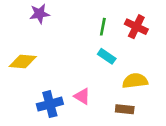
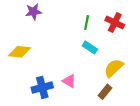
yellow semicircle: (135, 81) -> (114, 68), turned -36
brown rectangle: (125, 109) -> (105, 92), turned -56

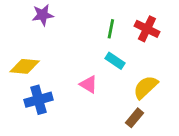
pink triangle: (69, 81) -> (89, 84), moved
blue cross: (42, 87) -> (38, 100), moved

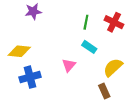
pink triangle: (89, 84) -> (69, 65), turned 40
brown rectangle: (134, 118) -> (104, 91), turned -64

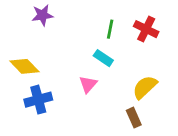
cyan rectangle: (89, 47) -> (103, 58), moved
yellow diamond: (19, 51) -> (24, 66), turned 40

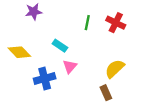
cyan rectangle: (103, 58) -> (60, 46), moved
blue cross: (38, 100) -> (45, 78), moved

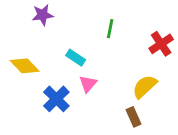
red cross: (116, 23) -> (161, 44), moved, turned 30
blue cross: (45, 78) -> (56, 99), turned -30

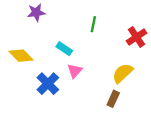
brown rectangle: (134, 117) -> (113, 99), turned 49

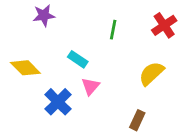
red cross: (137, 37) -> (164, 25), moved
yellow semicircle: (123, 73) -> (151, 73), moved

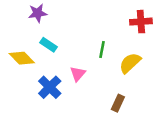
red cross: (164, 25) -> (141, 22), turned 30
green line: (113, 30) -> (102, 50), moved
cyan rectangle: (78, 59) -> (48, 45), moved

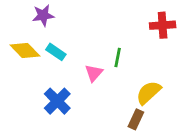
yellow diamond: (22, 58) -> (25, 50), moved
yellow semicircle: (130, 63) -> (149, 93), moved
pink triangle: (78, 74) -> (94, 73), moved

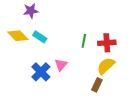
red cross: (163, 25) -> (107, 43), moved
pink triangle: (94, 73) -> (61, 65), moved

